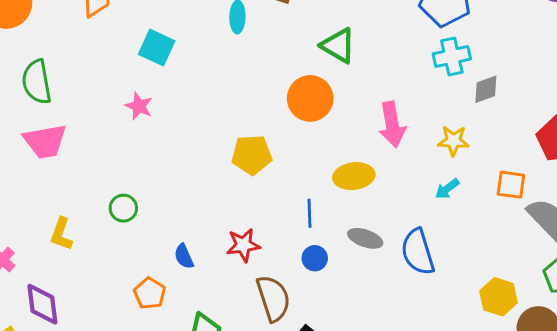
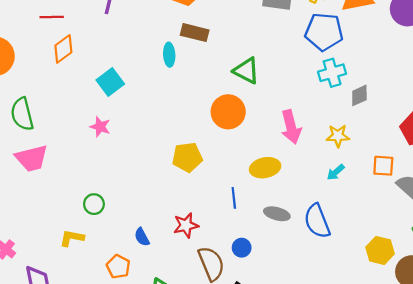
cyan square: (157, 48) -> (110, 82), turned 32
yellow L-shape: (61, 234) -> (72, 238), moved, turned 85
blue circle: (315, 258) -> (242, 248), moved

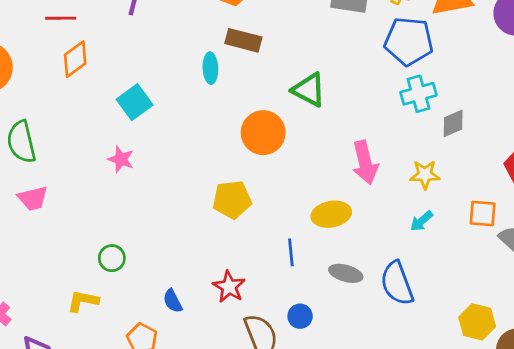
orange circle: (228, 112) -> (263, 133), moved
pink trapezoid: (32, 158) -> (33, 198), size x0.7
red star: (186, 225) -> (229, 287), turned -30

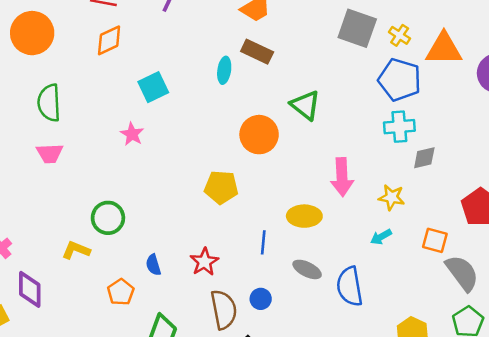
green circle: (112, 258) -> (108, 218), size x1.4

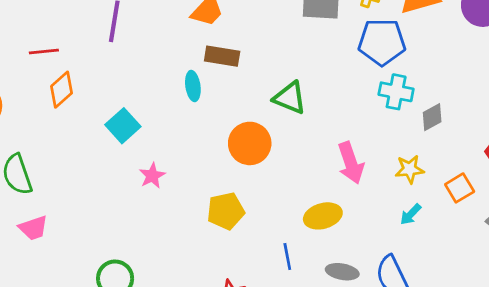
cyan cross: (399, 127) -> (396, 92), turned 32
pink star: (132, 134) -> (152, 176), moved, turned 30
orange square: (435, 240) -> (460, 188), moved, turned -30

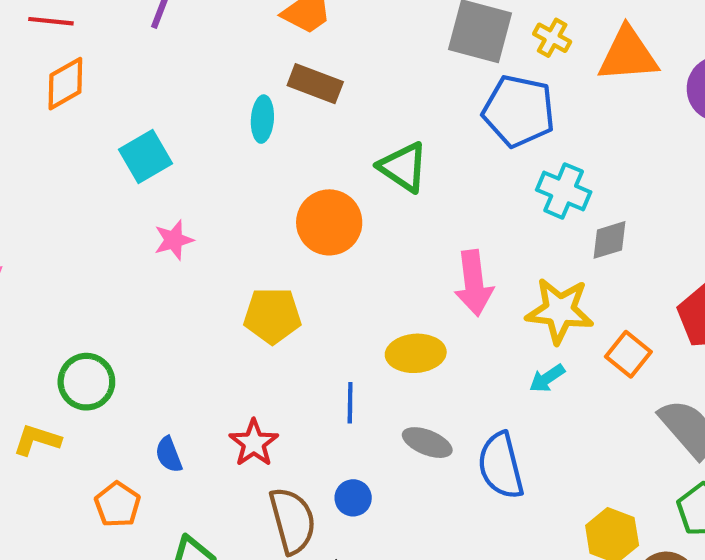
blue pentagon: (382, 42) -> (519, 111), moved
yellow star: (410, 169) -> (560, 311), size x1.5
orange square: (460, 188) -> (628, 354), turned -32

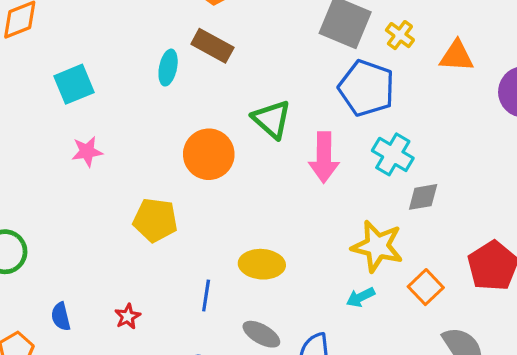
orange triangle: (628, 55) -> (457, 56), size x0.7
pink arrow: (474, 283) -> (324, 157), moved
red star: (254, 443) -> (128, 316), size x0.7

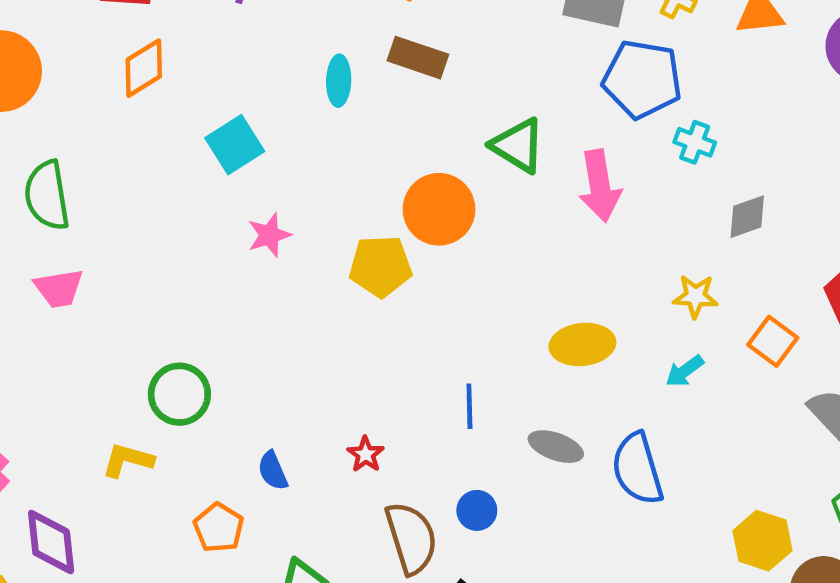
cyan ellipse: (168, 68) -> (339, 81), moved
cyan cross: (393, 154) -> (695, 142), moved, size x0.7
yellow pentagon: (155, 220) -> (380, 266), moved
yellow star: (377, 246) -> (695, 296), size x0.6
yellow ellipse: (262, 264) -> (582, 344), moved

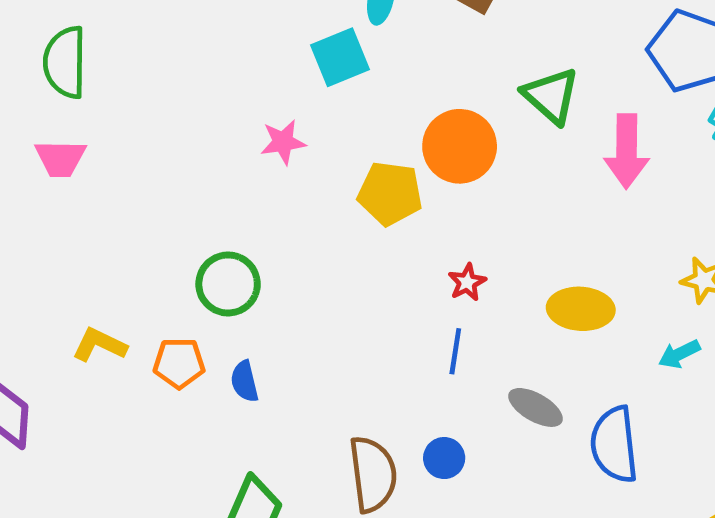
cyan square: (235, 145) -> (340, 57), moved
green circle: (179, 394) -> (228, 284), moved
red star: (366, 454) -> (467, 282), moved
orange pentagon: (219, 528) -> (179, 363), moved, turned 30

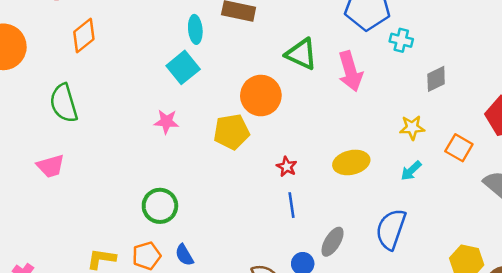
green semicircle: (65, 62) -> (64, 103), moved
pink star: (283, 142) -> (166, 122), turned 30
gray ellipse: (536, 407) -> (333, 242), moved, turned -72
blue semicircle: (614, 445) -> (391, 229), turned 42

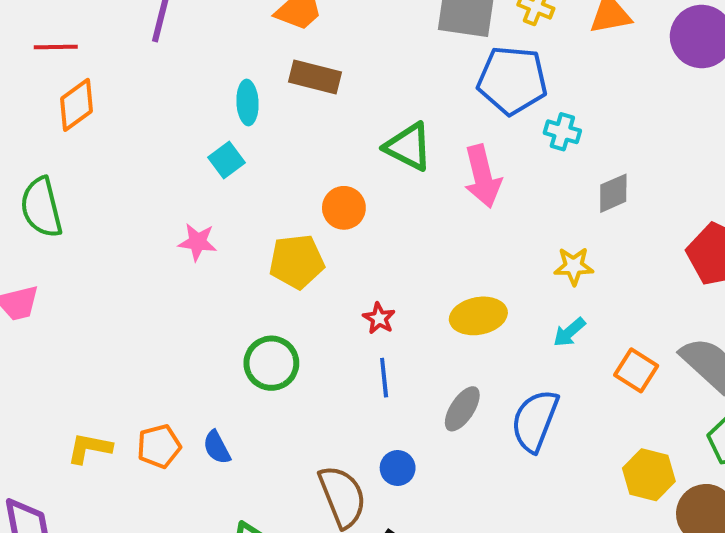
cyan square: (183, 67) -> (226, 160), size x0.7
orange circle: (261, 96) -> (344, 208), size x0.7
orange square: (459, 148) -> (636, 370), moved
green circle: (160, 206) -> (271, 363), moved
gray ellipse: (333, 242) -> (462, 409), moved

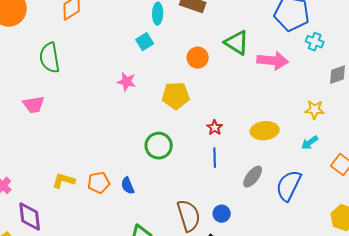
pink arrow: (483, 176) -> (273, 61), turned -76
orange circle: (344, 208) -> (198, 58), moved
blue circle: (398, 468) -> (222, 214), moved

